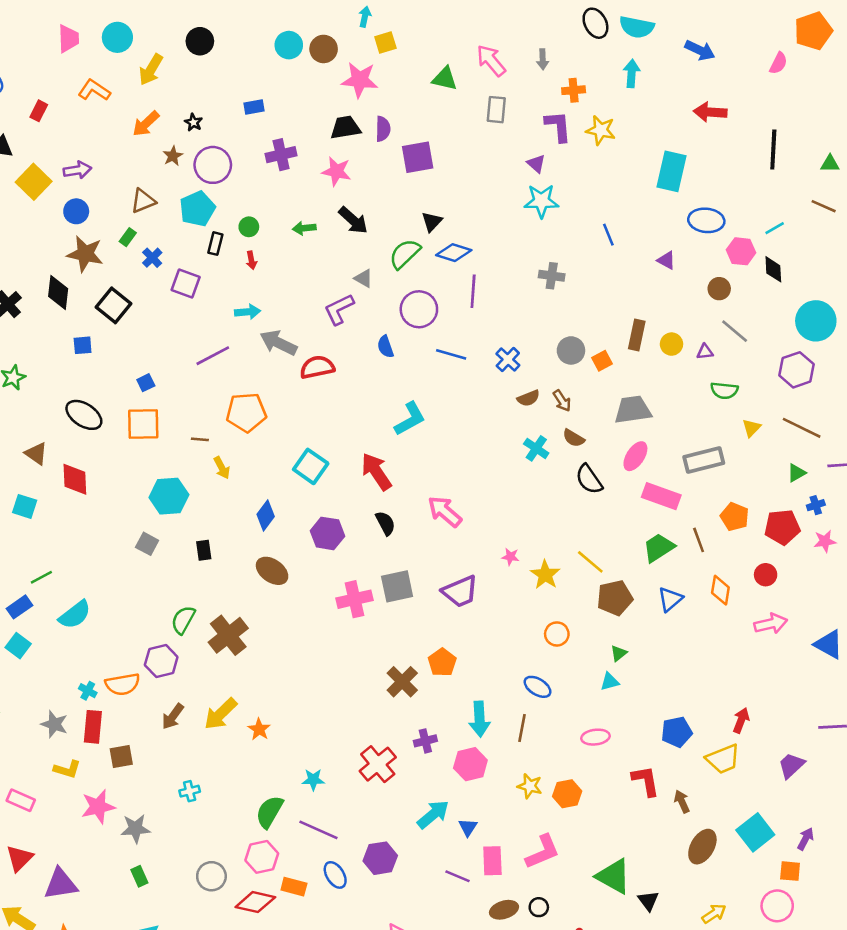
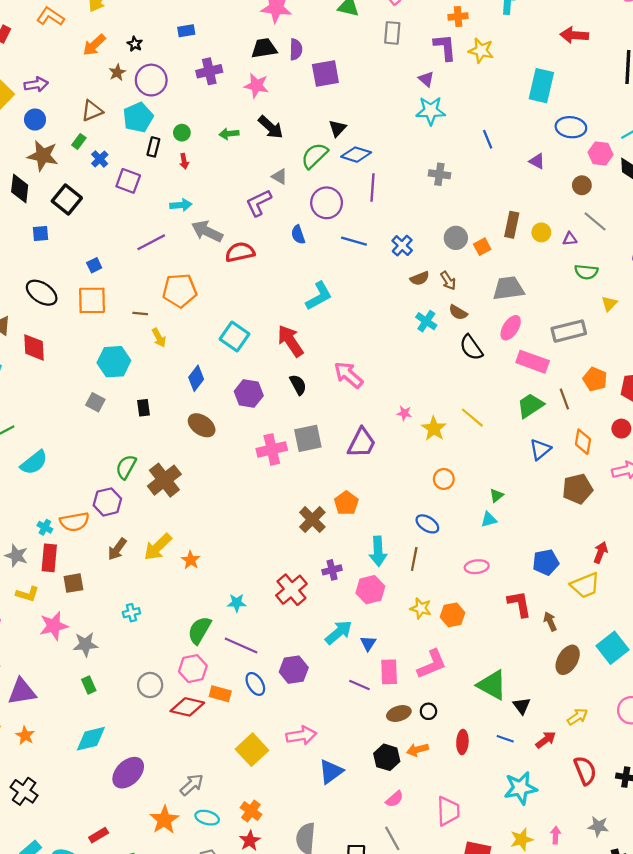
purple trapezoid: (460, 591) -> (362, 443), turned -40
brown pentagon: (615, 598) -> (577, 489), moved

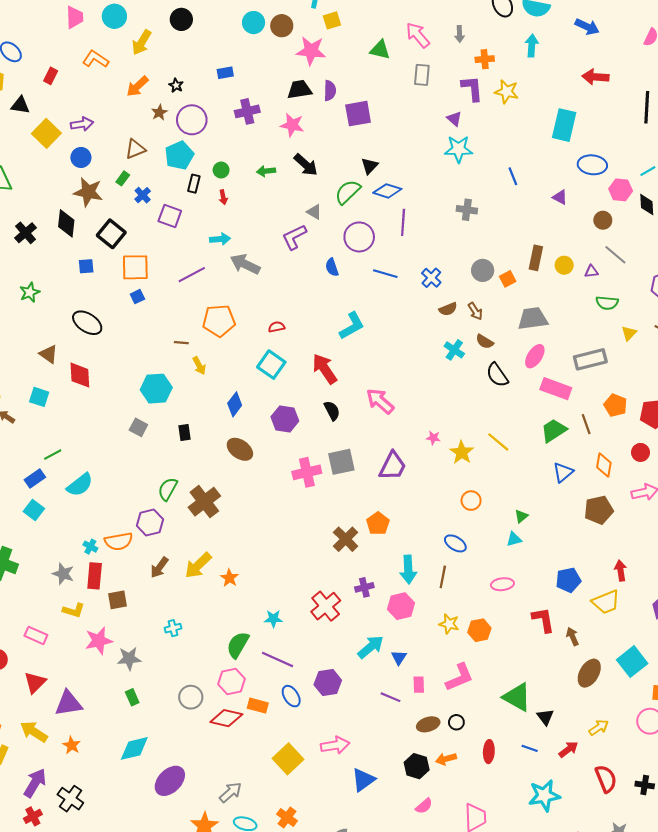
red semicircle: (240, 252) -> (277, 327), moved, size x0.6
orange square: (92, 300) -> (135, 267), moved
red arrow: (601, 552) -> (621, 571), turned -30
pink rectangle: (389, 672) -> (419, 685), size x0.7

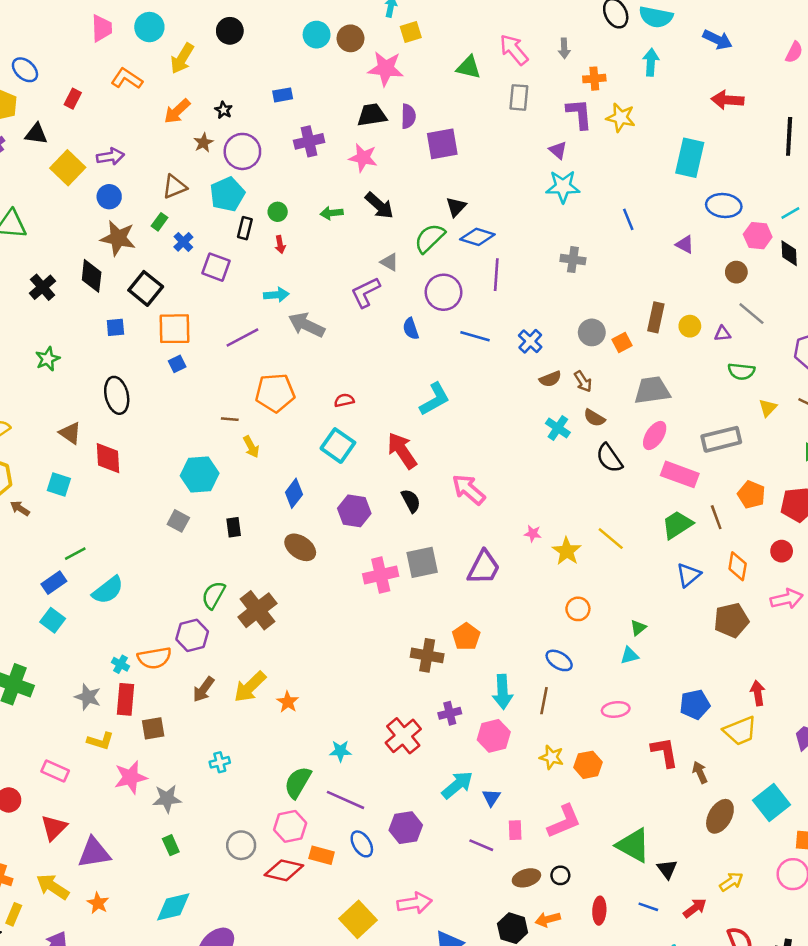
black ellipse: (87, 323) -> (117, 395), turned 44
brown cross: (346, 539) -> (427, 655), turned -35

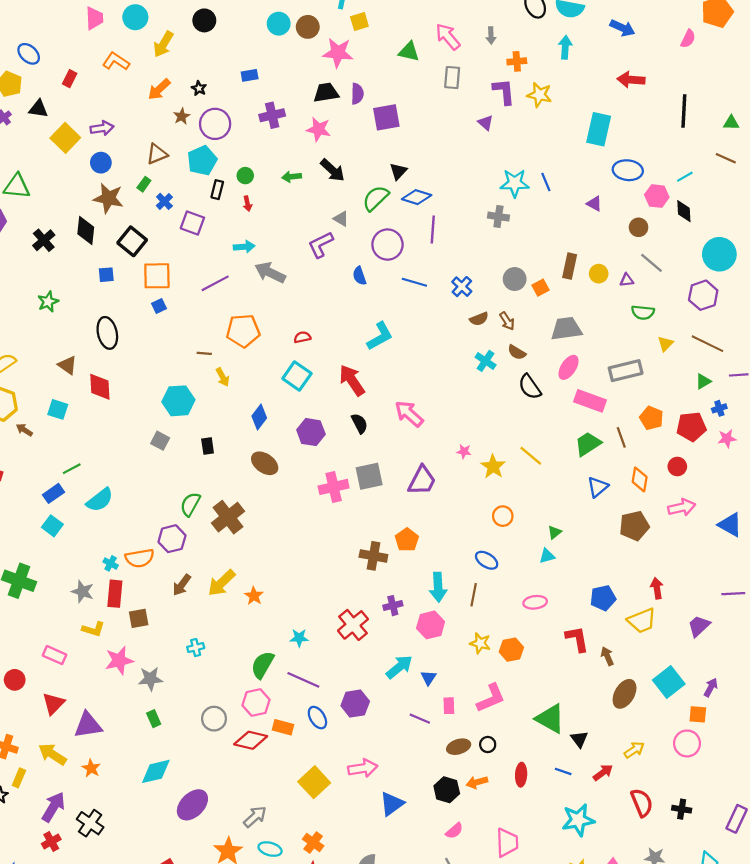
cyan star: (563, 187) -> (515, 183), moved

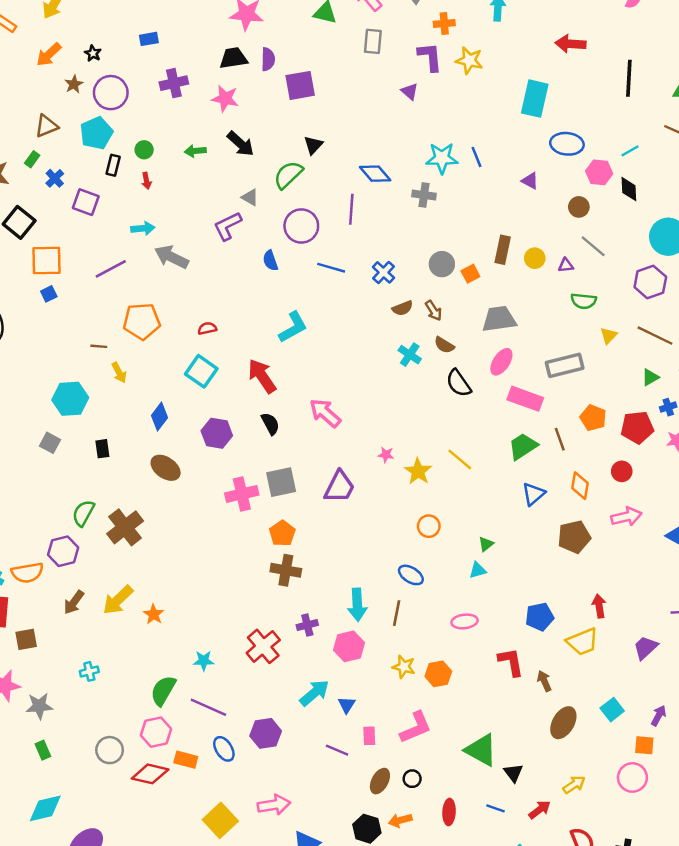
blue diamond: (417, 197) -> (375, 174), moved, turned 32
orange pentagon: (407, 540) -> (282, 533), moved
cyan square: (669, 682) -> (612, 710), size x0.7
brown ellipse: (459, 747) -> (380, 781), turned -45

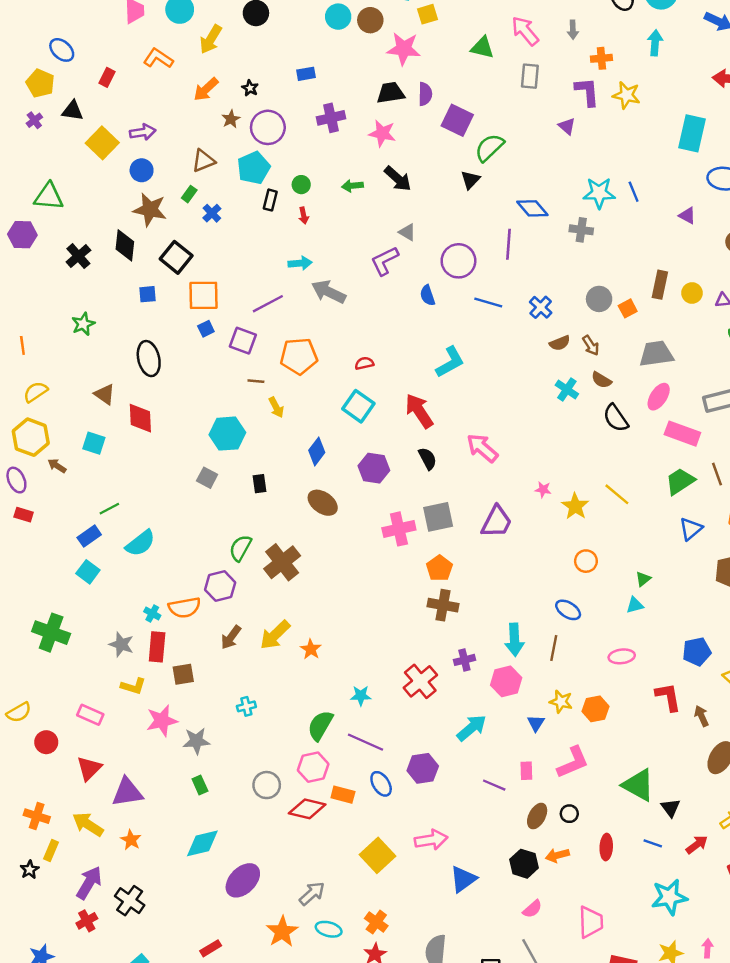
purple square: (300, 85) -> (457, 120), turned 36
green semicircle: (288, 175) -> (489, 148), moved
purple square: (86, 202) -> (243, 341), moved
blue triangle: (347, 705) -> (536, 723), moved

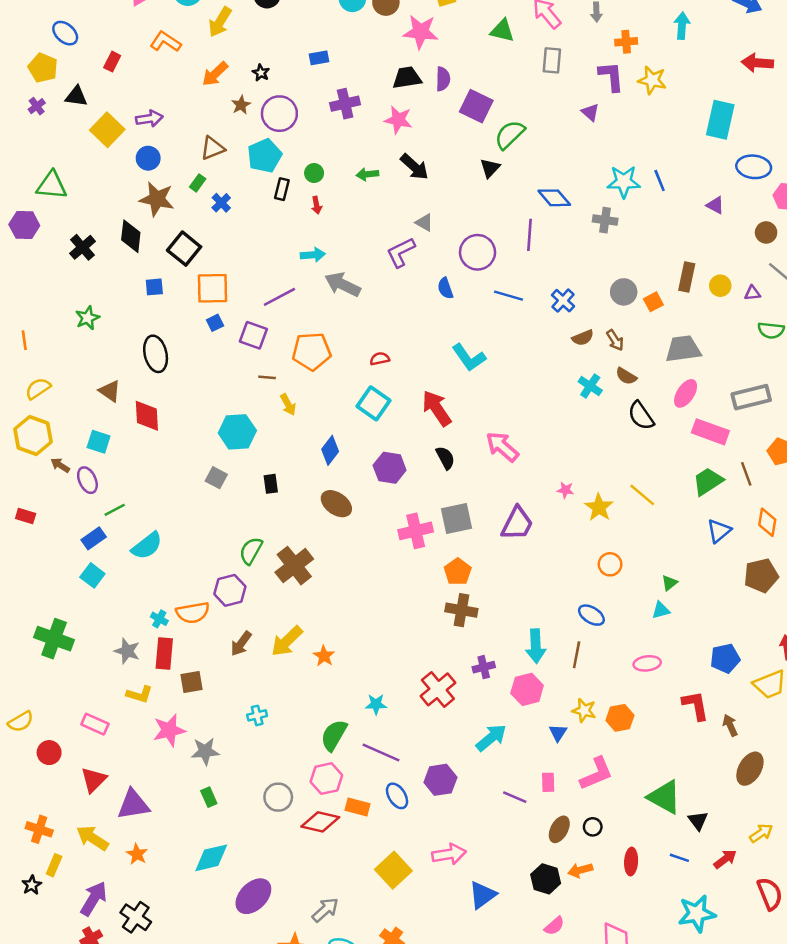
cyan L-shape: (450, 362) -> (469, 358), turned 84
purple ellipse: (16, 480) -> (87, 480), moved

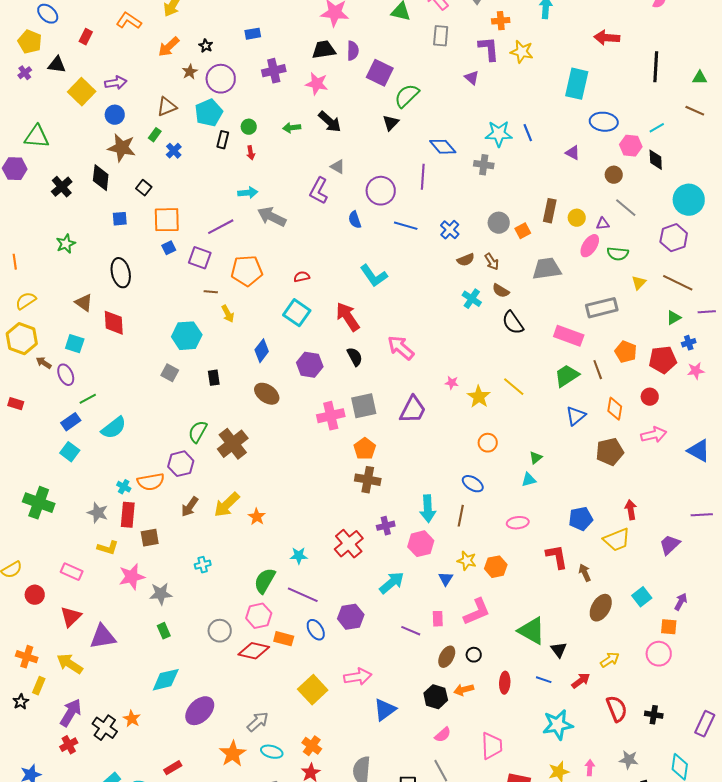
black square: (184, 249) -> (144, 188), size x0.6
purple L-shape: (401, 252) -> (319, 191), turned -36
pink ellipse: (686, 393) -> (590, 246), moved
orange star: (137, 854) -> (132, 719), moved

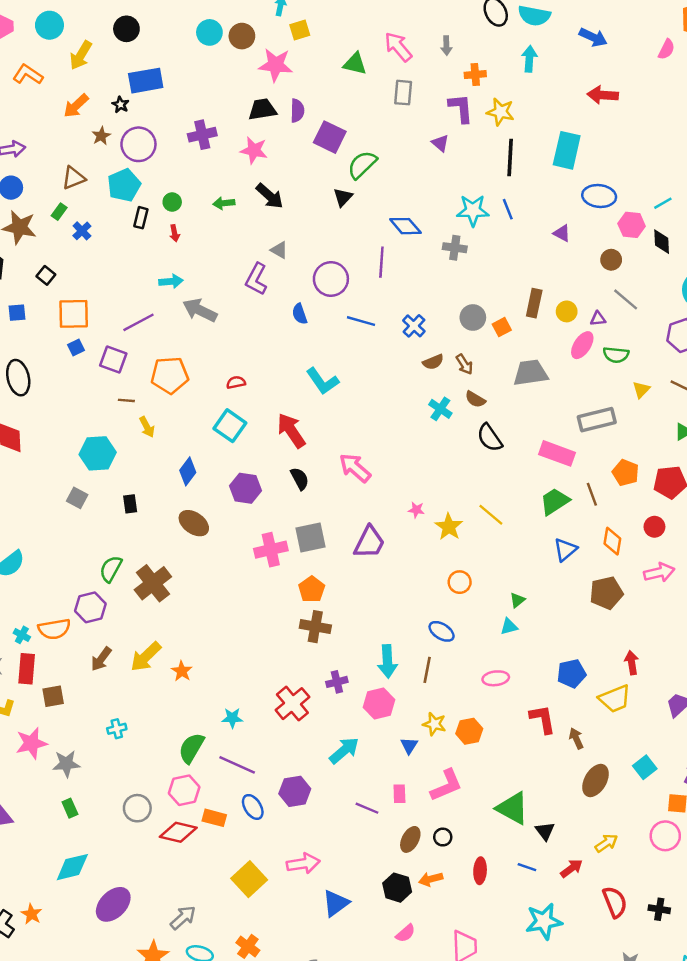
blue rectangle: (253, 34) -> (146, 81), moved, size x1.8
black line: (656, 67) -> (510, 158), moved

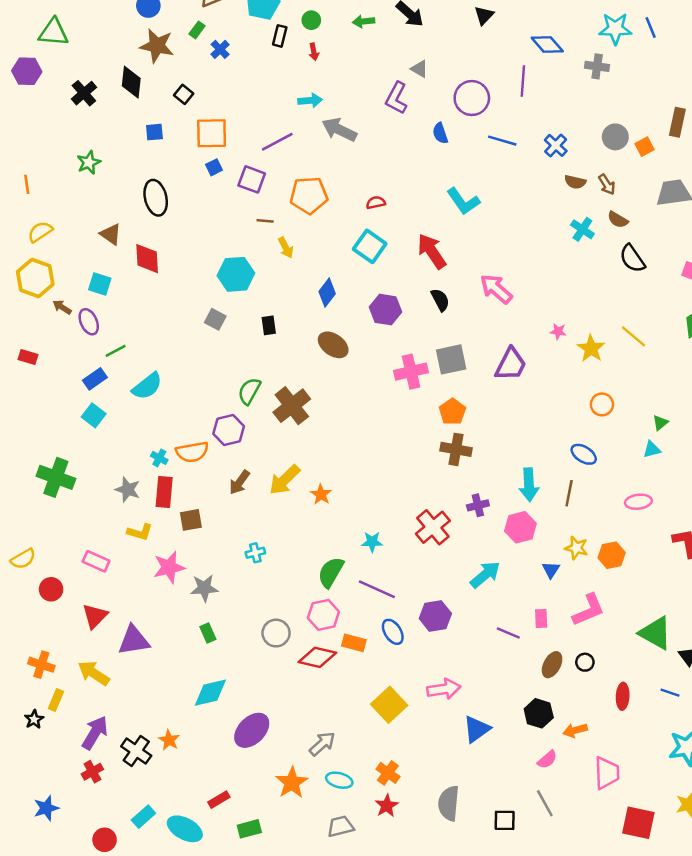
brown semicircle: (433, 362) -> (575, 182), turned 35
orange arrow: (431, 879) -> (575, 730), moved

